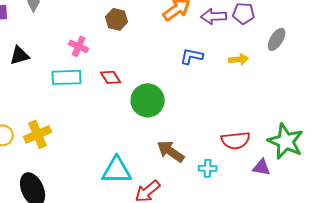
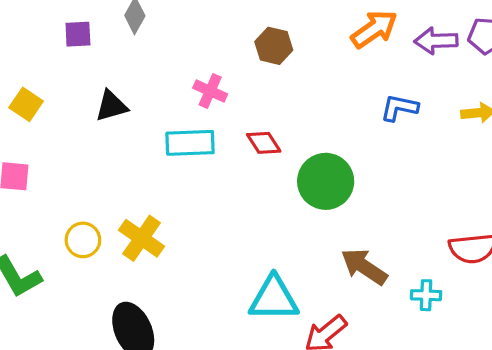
yellow cross: (38, 134) -> (142, 238), turned -32

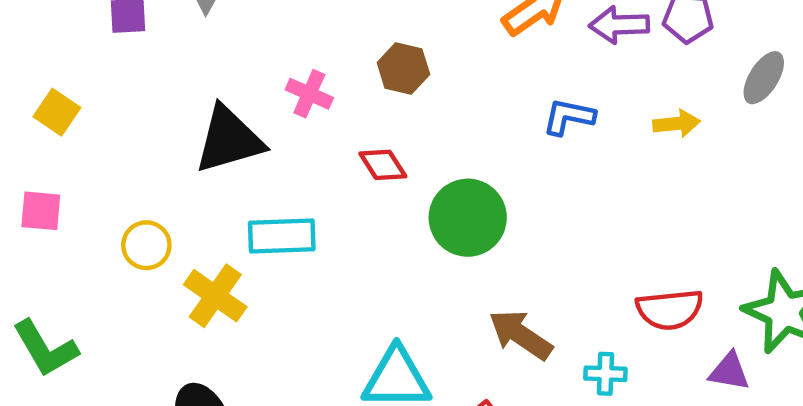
brown hexagon: (274, 46) -> (403, 68), moved
black triangle: (111, 106) -> (229, 140), moved, size x1.6
cyan rectangle: (190, 143) -> (282, 236), moved
yellow circle: (83, 240) -> (146, 245), moved

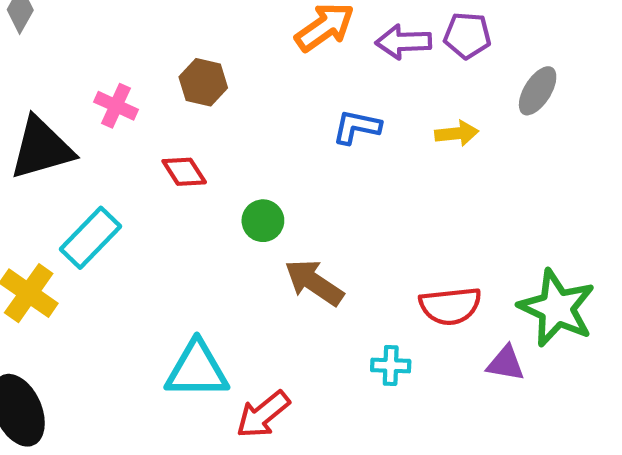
green circle: (468, 218) -> (263, 221), size x0.6
cyan rectangle: (282, 236) -> (90, 238), turned -44
brown arrow: (520, 335) -> (314, 282), moved

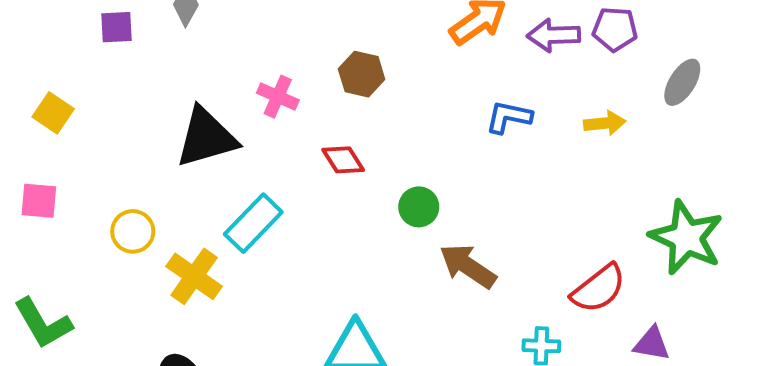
red semicircle: (450, 306) -> (599, 289), turned -32
green star: (557, 308) -> (686, 238), moved

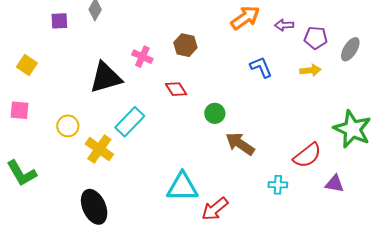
purple pentagon: (615, 29) -> (316, 38), moved
purple arrow: (554, 35) -> (284, 25), size x0.7
blue L-shape: (509, 117) -> (261, 67), turned 55

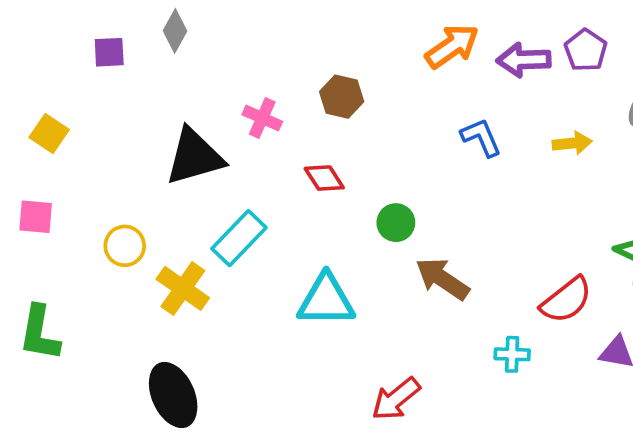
purple arrow: (284, 25) -> (524, 60), size x1.5
purple pentagon: (316, 38) -> (586, 50), moved, turned 30
green L-shape: (22, 173) -> (39, 333), turned 40
cyan triangle: (182, 187) -> (326, 300), moved

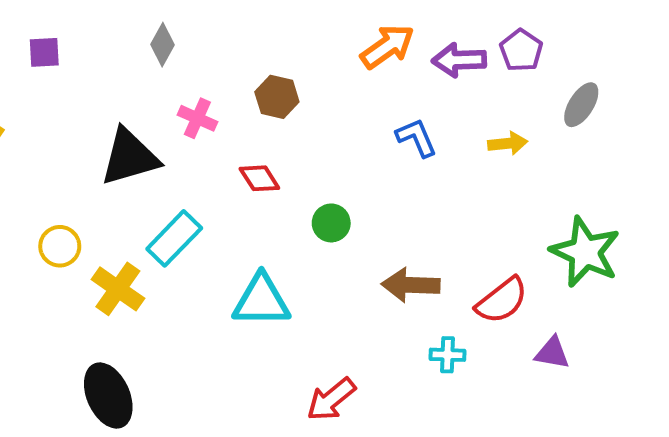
gray diamond: (175, 31) -> (163, 45), moved
brown arrow: (442, 279) -> (411, 285), moved, turned -32

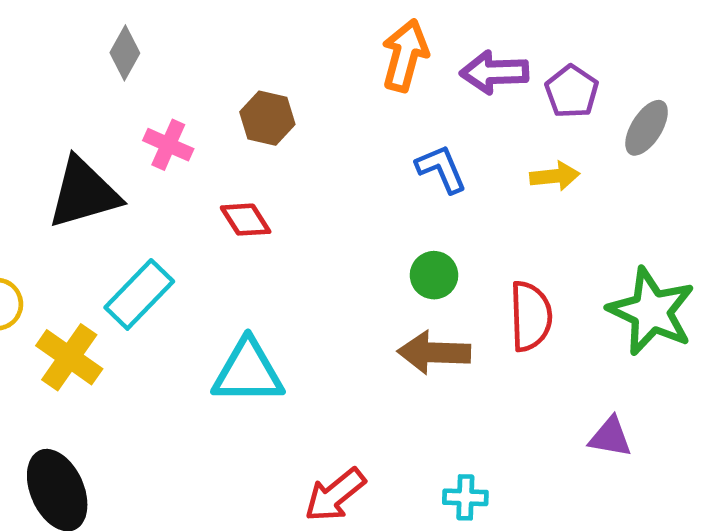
orange arrow: (387, 47) -> (405, 55), turned -40
purple pentagon: (521, 50) -> (572, 92), moved
green circle: (331, 223) -> (434, 275), moved
red semicircle: (502, 301) -> (531, 316), moved, turned -54
cyan cross: (448, 355) -> (465, 497), moved

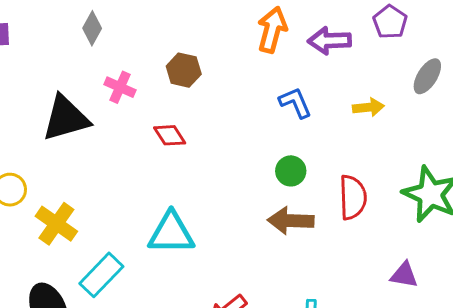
purple pentagon: (572, 92) -> (390, 22), moved
cyan rectangle: (139, 294) -> (101, 275), moved

